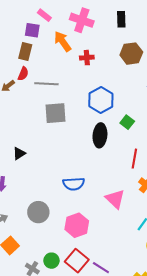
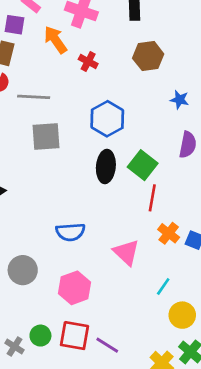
red cross: (87, 58) -> (88, 61), turned 32
green square: (127, 122) -> (143, 165), moved, size x1.5
red square: (77, 261) -> (75, 336), turned -30

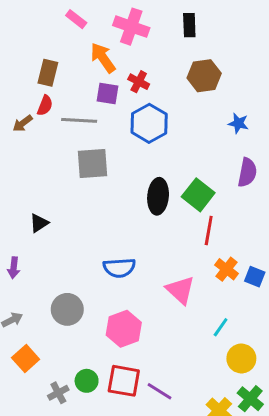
purple square: (15, 25) -> (107, 94), moved
blue hexagon: (107, 119) -> (149, 123), moved
gray cross: (15, 346) -> (58, 393), turned 30

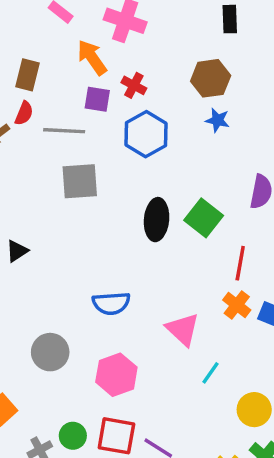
black rectangle: (189, 25) -> (230, 19), moved
blue star: (238, 123) -> (218, 120), moved
red line: (209, 231) -> (240, 263), moved
cyan line: (221, 327) -> (211, 373), moved

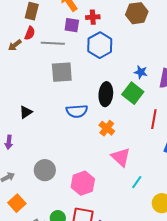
red cross: (134, 85) -> (93, 17), turned -32
blue star: (218, 120) -> (141, 72), moved
blue semicircle: (111, 303) -> (77, 111), moved
orange cross: (237, 305) -> (107, 128), moved

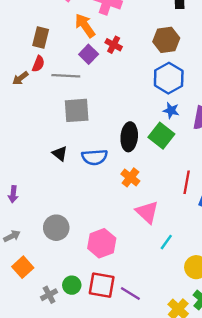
red cross: (93, 17) -> (114, 45), turned 32
purple square: (72, 25) -> (89, 54), turned 35
blue hexagon: (100, 45) -> (169, 78), moved
black triangle: (26, 112) -> (60, 154), moved, turned -48
red line: (154, 119) -> (187, 182), moved

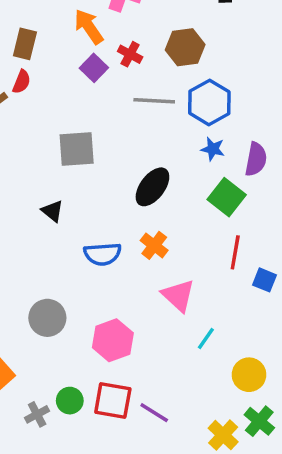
brown hexagon: (166, 40) -> (185, 47), moved
gray line: (66, 76) -> (154, 101), moved
green square: (161, 136) -> (227, 197), moved
black ellipse: (129, 137) -> (152, 187), turned 32
blue semicircle: (95, 157) -> (103, 254), moved

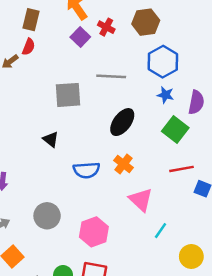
gray line: (154, 101) -> (111, 76), moved
red line: (235, 252) -> (181, 169), turned 70

